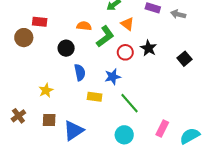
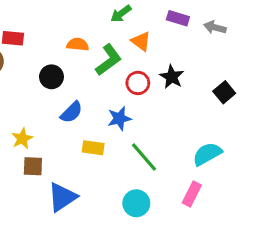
blue semicircle: (80, 72) -> (72, 112), turned 56
brown square: (49, 120) -> (33, 166), moved
cyan semicircle: (190, 136) -> (207, 154), moved

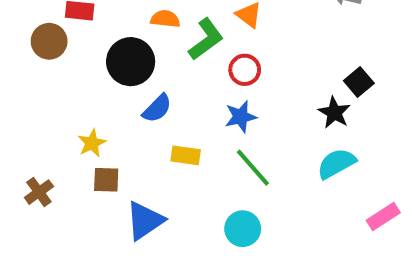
black circle: (51, 77) -> (131, 62), size x1.5
black star: (172, 77) -> (334, 113), moved
blue star: (119, 118) -> (241, 117), moved
pink rectangle: (192, 194) -> (383, 216), moved, turned 30

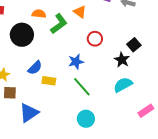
red circle: (245, 70) -> (95, 39), moved
blue semicircle: (157, 108) -> (35, 68), moved
cyan circle: (243, 229) -> (86, 119), moved

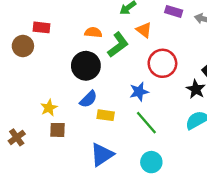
black circle: (22, 35) -> (86, 66), moved
red circle: (95, 39) -> (162, 63), size x1.5
blue triangle: (29, 113) -> (102, 155), moved

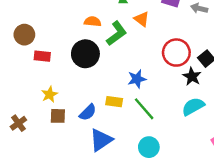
red rectangle: (41, 27) -> (42, 56), moved
red circle: (162, 63) -> (176, 53), moved
blue semicircle: (88, 99) -> (88, 112), moved
yellow rectangle: (106, 115) -> (114, 102), moved

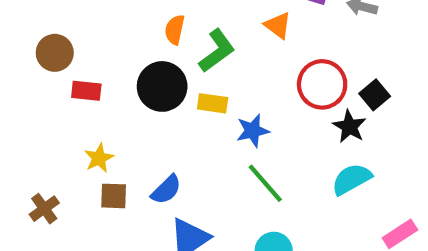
orange triangle: (142, 19) -> (278, 25), moved
orange semicircle: (93, 21) -> (175, 30), turned -84
yellow rectangle: (114, 102) -> (213, 103), moved

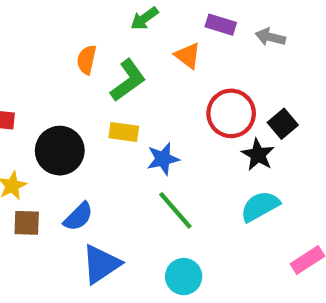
black circle: (162, 86) -> (60, 151), moved

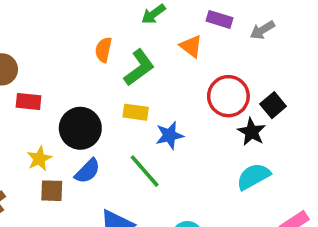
gray arrow: (270, 37) -> (262, 30), turned -45
green line: (175, 210) -> (145, 171), moved
blue semicircle: (78, 217) -> (87, 171), moved

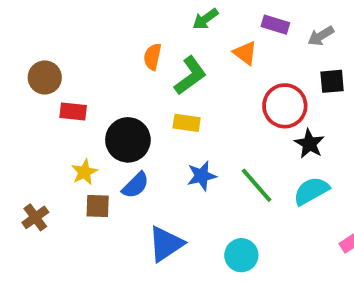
black square: (273, 105) -> (332, 81), moved, turned 35
blue star: (170, 135) -> (202, 176), moved
green line: (145, 171) -> (256, 185), moved

